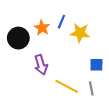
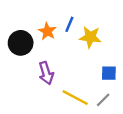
gray line: (91, 88) -> (103, 100), turned 56

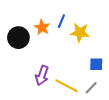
purple arrow: (46, 73) -> (42, 75), moved, turned 36

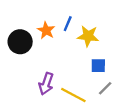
blue square: (96, 64) -> (98, 66), moved
gray line: (91, 88) -> (105, 88), moved

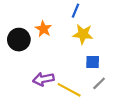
blue line: (68, 24) -> (76, 11), moved
purple arrow: (46, 84) -> (43, 79), turned 60

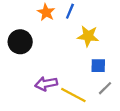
blue line: (76, 11) -> (70, 11), moved
orange star: (43, 29) -> (46, 12), moved

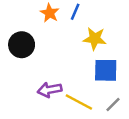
blue square: (98, 66) -> (106, 70), size x1.5
gray line: (105, 88) -> (113, 104), moved

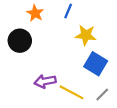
orange star: (50, 13) -> (35, 13), moved
blue square: (106, 70) -> (96, 64), turned 30

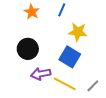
black circle: (20, 41) -> (28, 49), moved
blue square: (96, 64) -> (70, 57), moved

